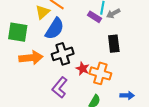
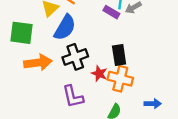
black rectangle: (114, 44) -> (119, 55), moved
purple L-shape: (60, 87) -> (73, 97), turned -50

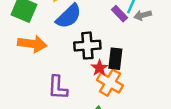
black cross: (75, 57) -> (87, 46), moved
red star: (99, 74) -> (99, 68), moved

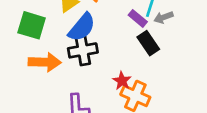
black cross: (87, 46) -> (83, 50), moved
black rectangle: (115, 59) -> (148, 43), moved, turned -35

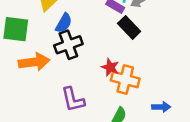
blue semicircle: (82, 27) -> (64, 23), size x0.7

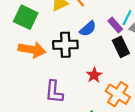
blue semicircle: (64, 23) -> (88, 29), moved
orange cross: (125, 80) -> (118, 94), moved

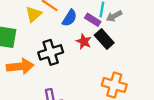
blue semicircle: (88, 29) -> (70, 18), moved
red star: (94, 75) -> (84, 42), moved

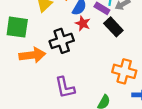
red star: (84, 42) -> (83, 23), moved

